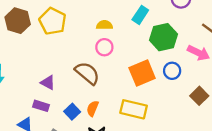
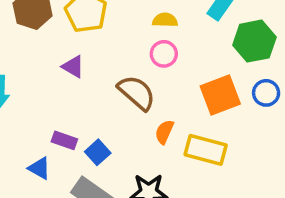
purple triangle: (48, 83) -> (73, 67), moved
orange semicircle: (93, 108) -> (164, 132), moved
blue square: (72, 112) -> (98, 152), moved

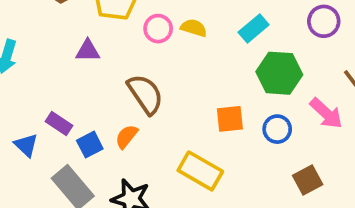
pink circle: (164, 54) -> (158, 29), moved
purple triangle: (73, 67) -> (88, 51), turned -45
orange square: (220, 95) -> (230, 119), size x0.7
orange semicircle: (164, 132) -> (126, 136), moved

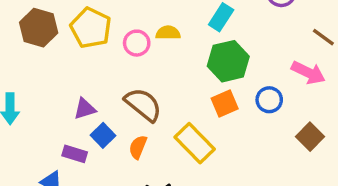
purple triangle: (88, 51) -> (85, 109), moved
green hexagon: (279, 73) -> (228, 61), moved
blue square: (90, 145) -> (103, 135), moved
yellow rectangle: (200, 171) -> (195, 143), moved, turned 33

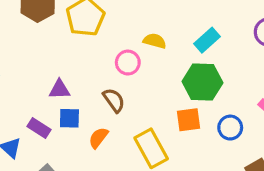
pink circle: (137, 43) -> (128, 63), moved
brown semicircle: (143, 105) -> (114, 100), size x0.7
blue square: (103, 135) -> (69, 118), turned 30

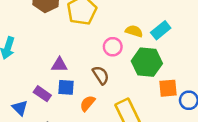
cyan rectangle: (207, 40) -> (161, 30), moved
green hexagon: (202, 82) -> (147, 62), moved
orange square: (189, 120) -> (168, 88), moved

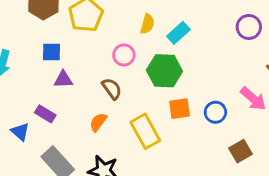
yellow semicircle: (134, 31) -> (147, 24), moved, turned 91
blue square: (66, 87) -> (52, 52), moved
orange square: (168, 88) -> (179, 109), moved

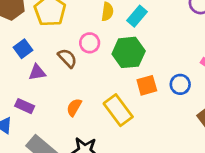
blue square: (52, 52) -> (23, 49), turned -30
brown semicircle: (112, 89) -> (67, 58), moved

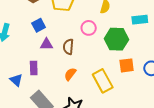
cyan rectangle: (137, 16) -> (140, 20), moved, turned 35
brown semicircle: (67, 58) -> (68, 47), moved, turned -140
purple rectangle: (25, 106) -> (34, 68), turned 56

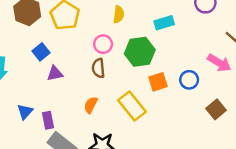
brown semicircle: (68, 47) -> (98, 68), moved
purple rectangle: (34, 68) -> (48, 120), moved
blue triangle: (16, 80) -> (25, 112), moved, turned 40

